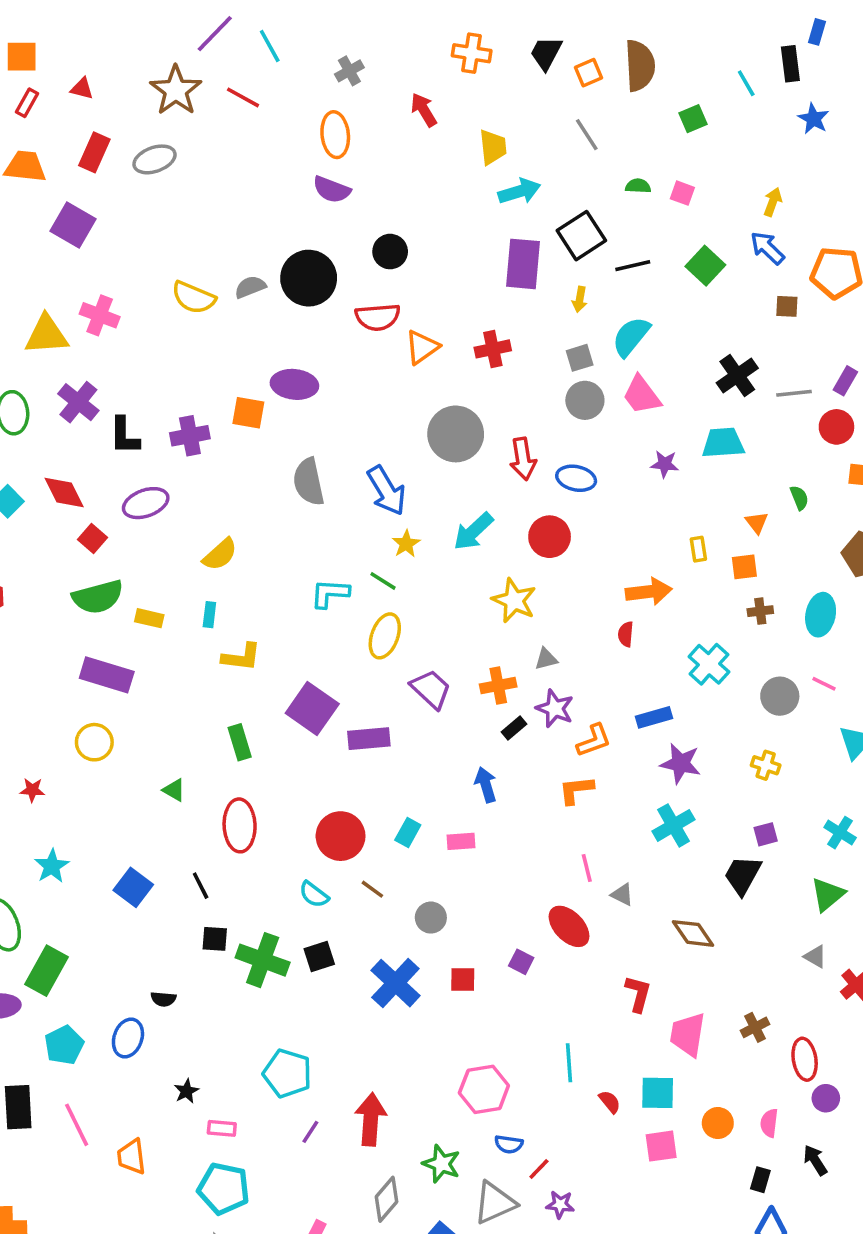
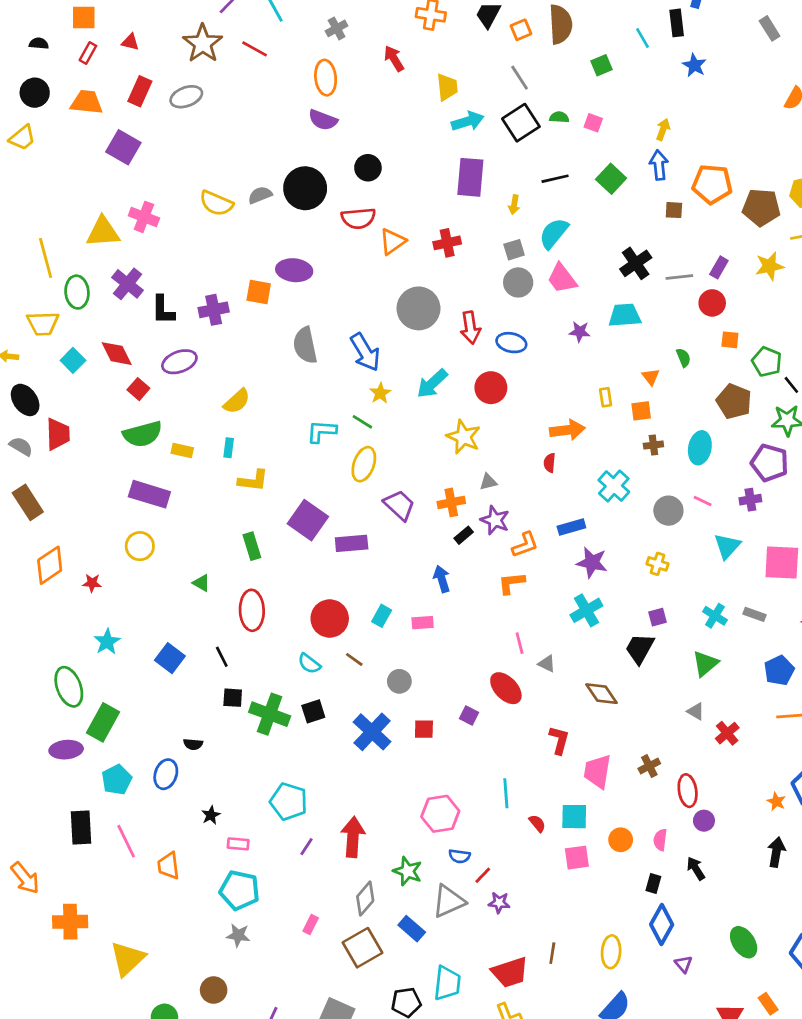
black square: (581, 236) -> (521, 123), moved
blue arrow: (767, 248) -> (659, 165), turned 40

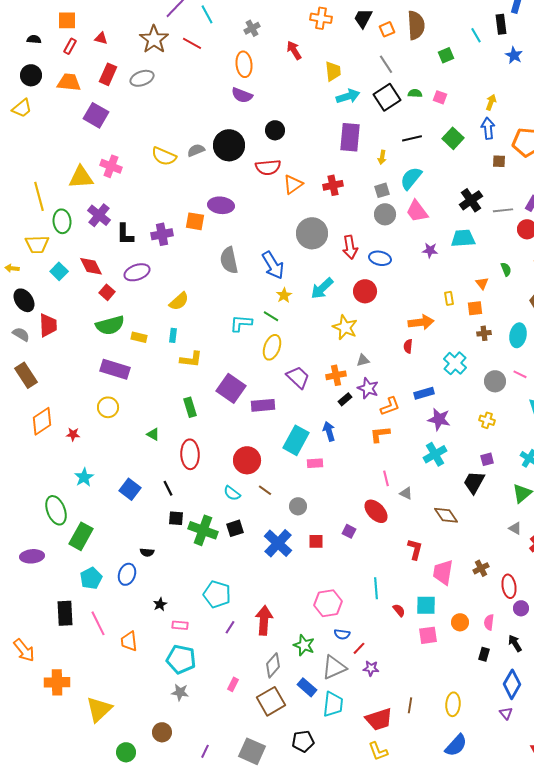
cyan rectangle: (382, 616) -> (296, 440), moved, size x1.8
purple ellipse: (66, 750) -> (32, 556), moved
blue diamond: (662, 924) -> (512, 684), moved
cyan trapezoid: (447, 983) -> (333, 704), moved

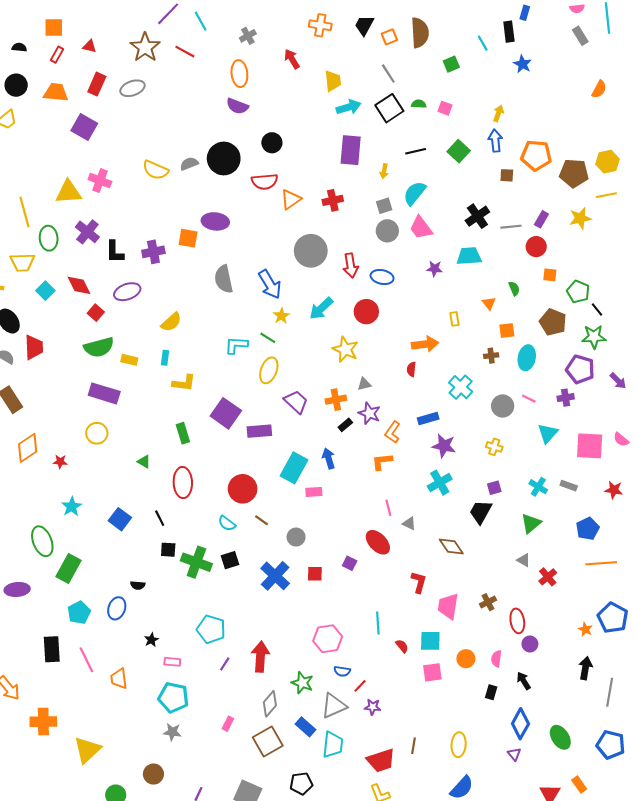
orange square: (475, 308) -> (507, 330), moved
orange L-shape: (390, 406) -> (393, 432), turned 145

